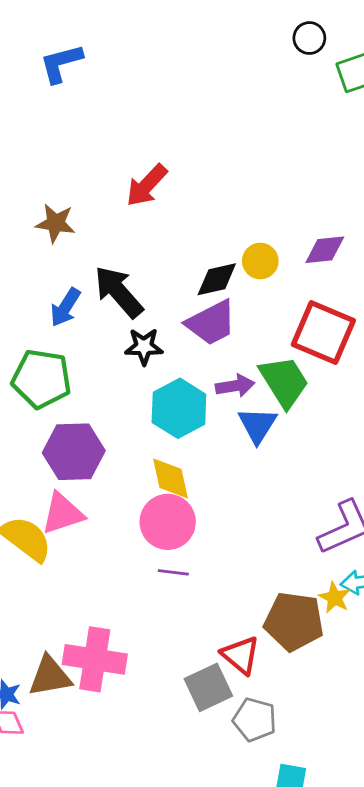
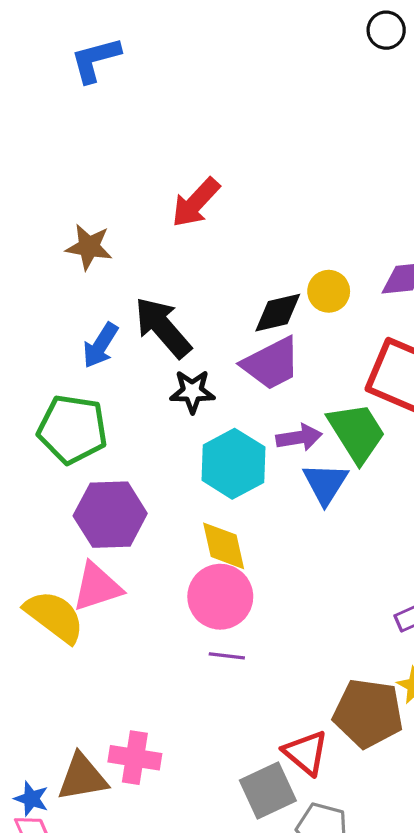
pink cross: (95, 659) -> (135, 758), size x0.7

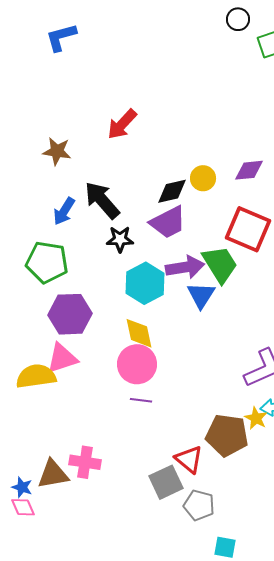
purple arrow: (299, 437) -> (185, 267), size x1.4
yellow semicircle: (54, 616) -> (36, 376), turned -45

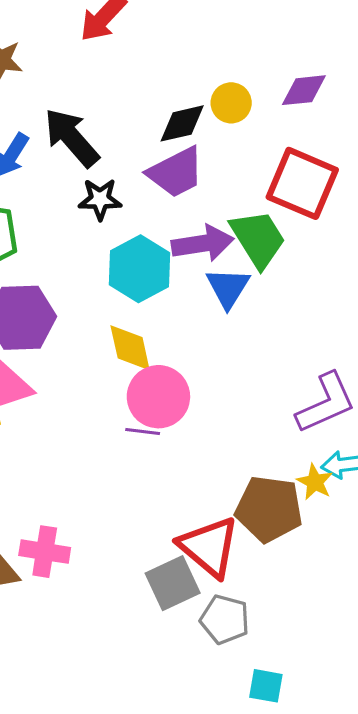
pink circle: (137, 364) -> (158, 397), moved
purple line: (141, 400) -> (143, 431), moved
red triangle: (189, 459) -> (209, 547), size x1.4

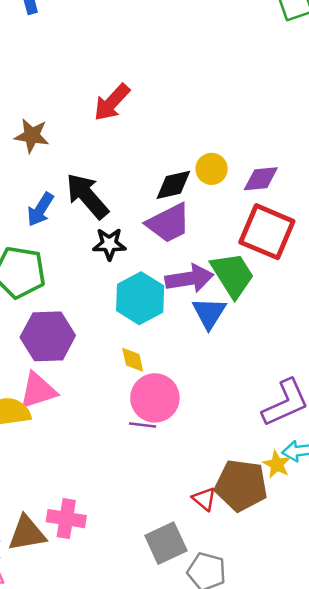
purple diamond: (304, 90) -> (261, 179), moved
yellow diamond: (130, 348) -> (133, 360), size x0.7
red triangle: (209, 547) -> (204, 499), moved, size x0.5

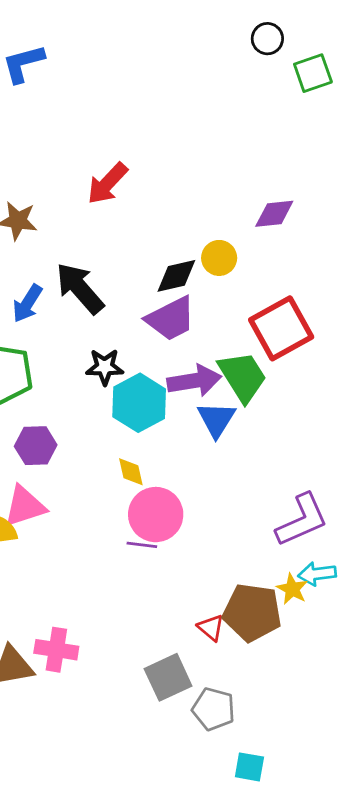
purple diamond: (261, 179) -> (274, 214), moved
red square: (267, 232) -> (281, 328), turned 38
black star: (109, 244) -> (105, 367), moved
purple hexagon: (48, 336) -> (36, 446), size x0.7

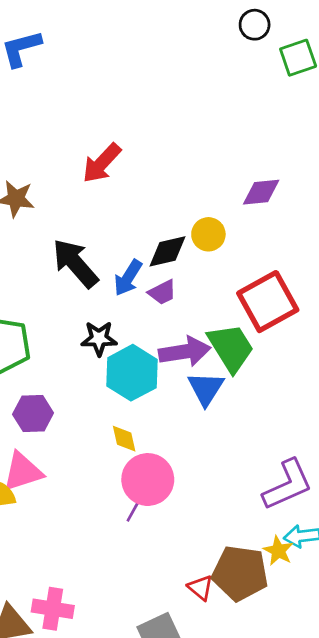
blue arrow: (27, 303) -> (128, 278), moved
purple trapezoid: (171, 319) -> (162, 292), size x0.6
purple line: (142, 545) -> (135, 509), turned -68

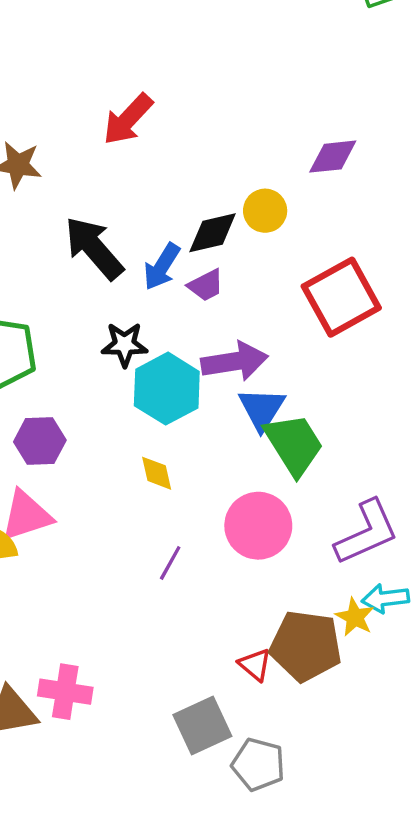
green trapezoid: (231, 348) -> (294, 444), moved
pink circle: (148, 480) -> (258, 526), moved

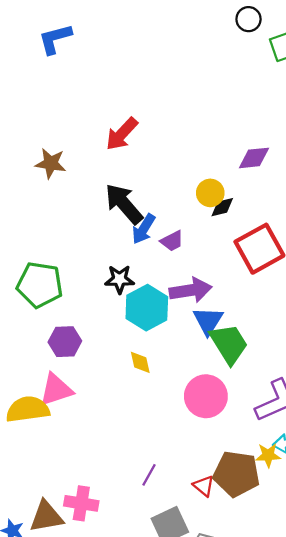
black diamond: (213, 233) -> (222, 207), moved, size x0.7
black arrow: (94, 248) -> (124, 204), moved
purple line: (170, 563) -> (149, 475), moved
yellow star: (355, 617) -> (268, 455), turned -30

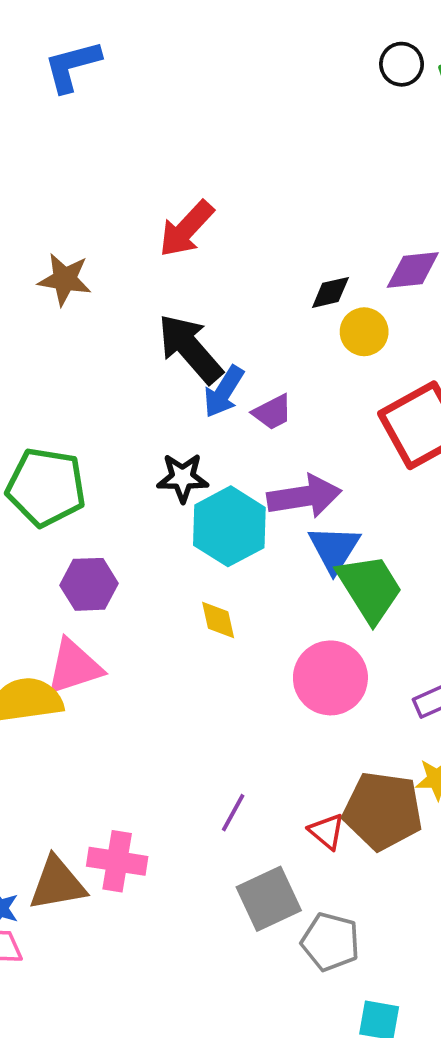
black circle: (249, 19) -> (402, 64), moved
yellow circle: (210, 193) -> (364, 332), moved
black diamond: (222, 207) -> (330, 292), moved

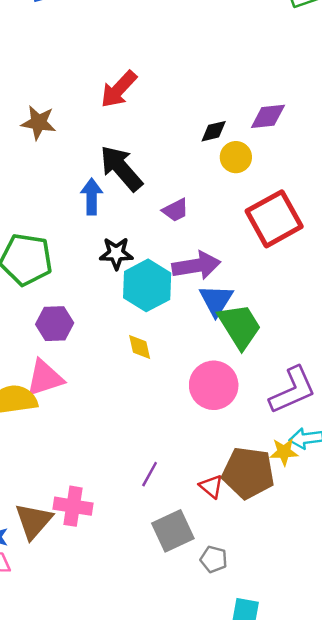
blue arrow: (224, 392) -> (92, 197), moved, turned 148
brown triangle: (57, 884) -> (34, 521), turned -39
gray pentagon: (330, 942) -> (214, 559), size x0.7

